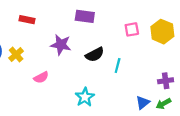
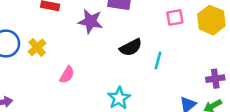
purple star: (61, 45) -> (90, 21), moved
pink semicircle: (41, 77) -> (67, 75), turned -32

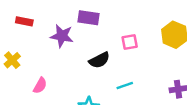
pink square: (175, 17) -> (130, 42), moved
cyan line: (158, 60) -> (125, 86), moved, turned 56

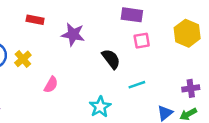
purple rectangle: (88, 18) -> (132, 15), moved
black semicircle: (99, 60) -> (111, 59), turned -100

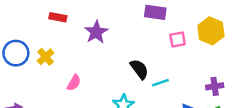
purple star: (73, 34) -> (96, 32), turned 30
pink square: (142, 41) -> (178, 39), moved
black semicircle: (111, 59) -> (139, 69), moved

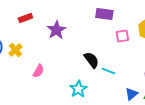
red rectangle: (58, 17) -> (25, 18), turned -32
cyan line: (160, 83) -> (108, 71), turned 40

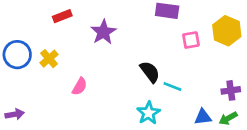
cyan star: (78, 89) -> (149, 113), moved
blue triangle: (131, 94) -> (203, 117), turned 32

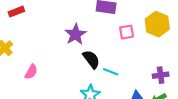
purple star: (103, 32) -> (75, 34), moved

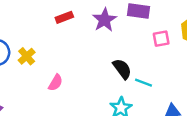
red rectangle: (16, 12) -> (64, 17), moved
purple star: (75, 34) -> (105, 20), moved

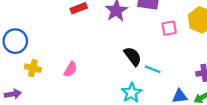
yellow cross: (27, 56) -> (33, 68), moved, turned -35

